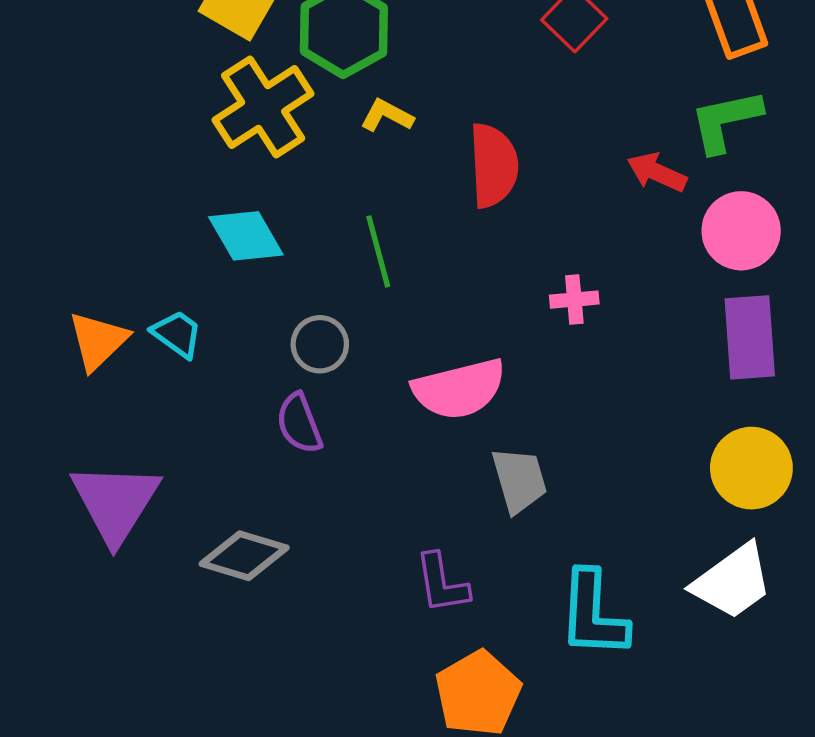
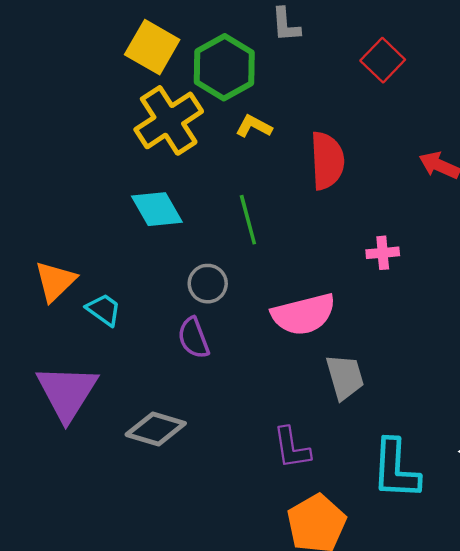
cyan trapezoid: (177, 334) -> (104, 310), moved

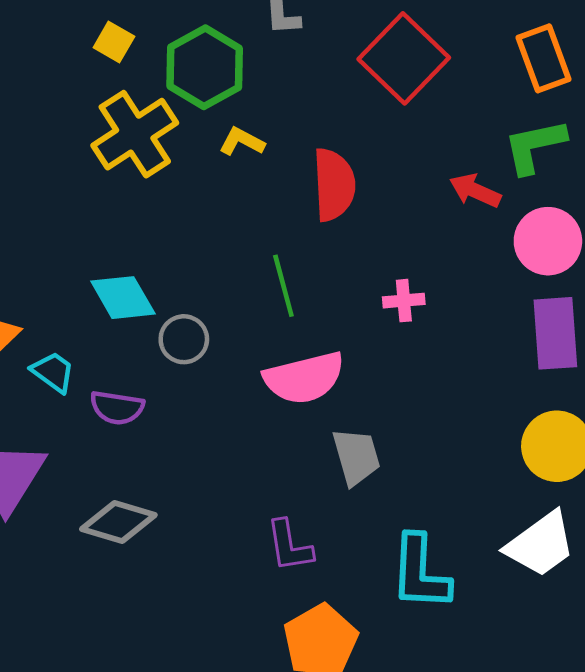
yellow square: (152, 47) -> (114, 42), size x0.6
red square: (383, 60) -> (404, 58), size x1.6
cyan diamond: (157, 209) -> (123, 298), moved
green line: (248, 220) -> (283, 286), moved
purple semicircle: (194, 338) -> (117, 408), moved, turned -60

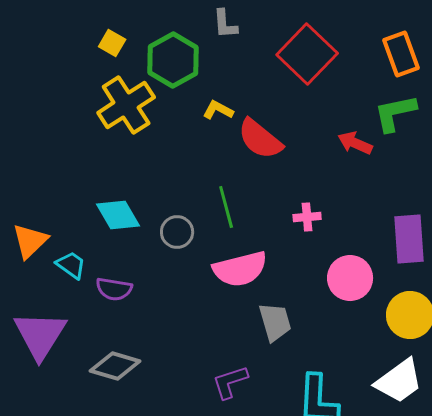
yellow L-shape: (242, 142) -> (218, 110), moved
red semicircle: (334, 185) -> (260, 139), turned 132
pink circle: (548, 241) -> (350, 278), moved
gray circle: (184, 339) -> (177, 232), moved
purple L-shape: (289, 546) -> (230, 382), turned 81

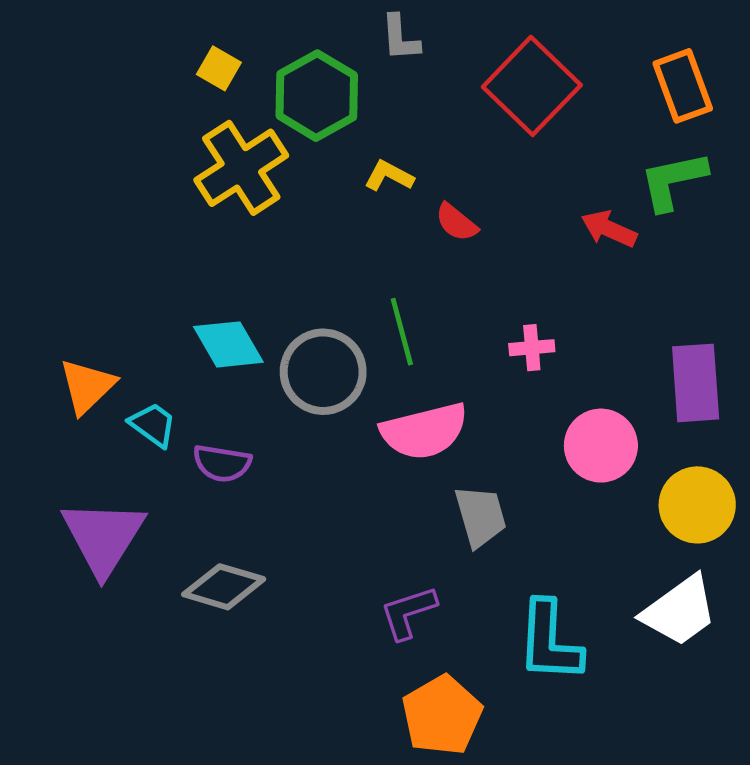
red semicircle: (260, 139) -> (456, 222), size x0.6
gray circle: (177, 232) -> (323, 372), size x1.6

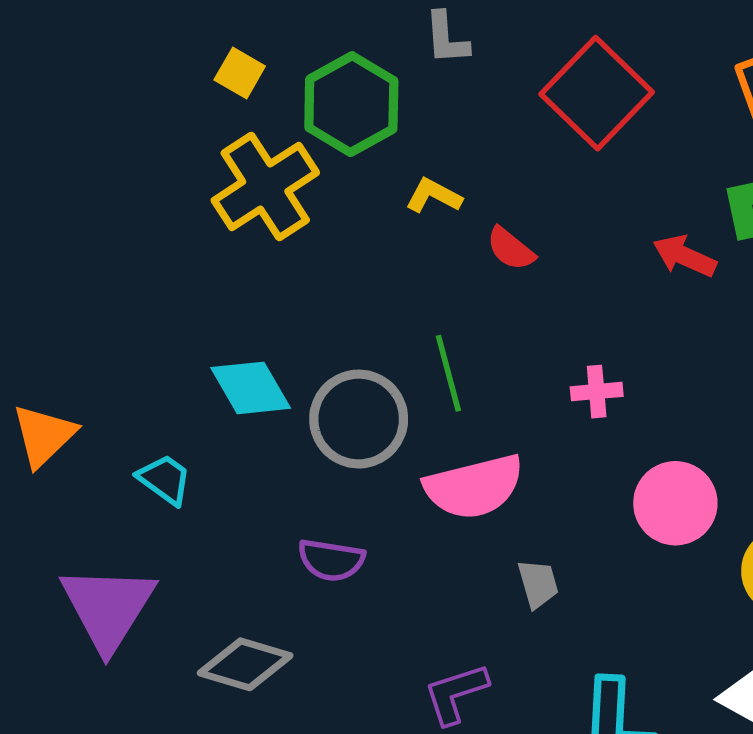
orange triangle: (87, 386) -> (44, 435), moved
purple semicircle: (222, 463) -> (331, 560), moved
gray trapezoid: (480, 516) -> (538, 584), size x0.7

